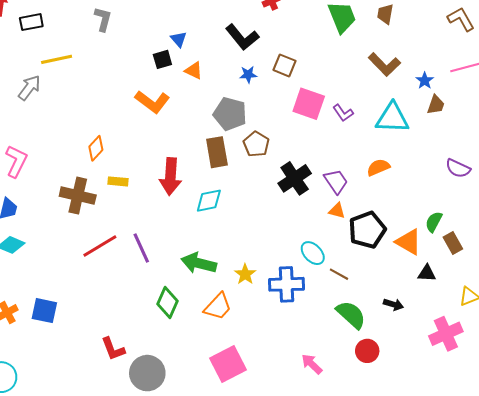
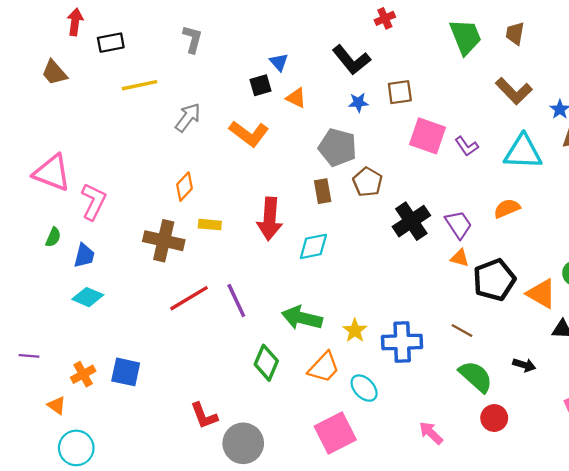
brown square: (284, 65) -> (400, 92), turned -30
gray arrow: (29, 88) -> (188, 117), moved
brown rectangle: (217, 152) -> (323, 191), size x0.7
cyan ellipse: (313, 253) -> (364, 388), moved

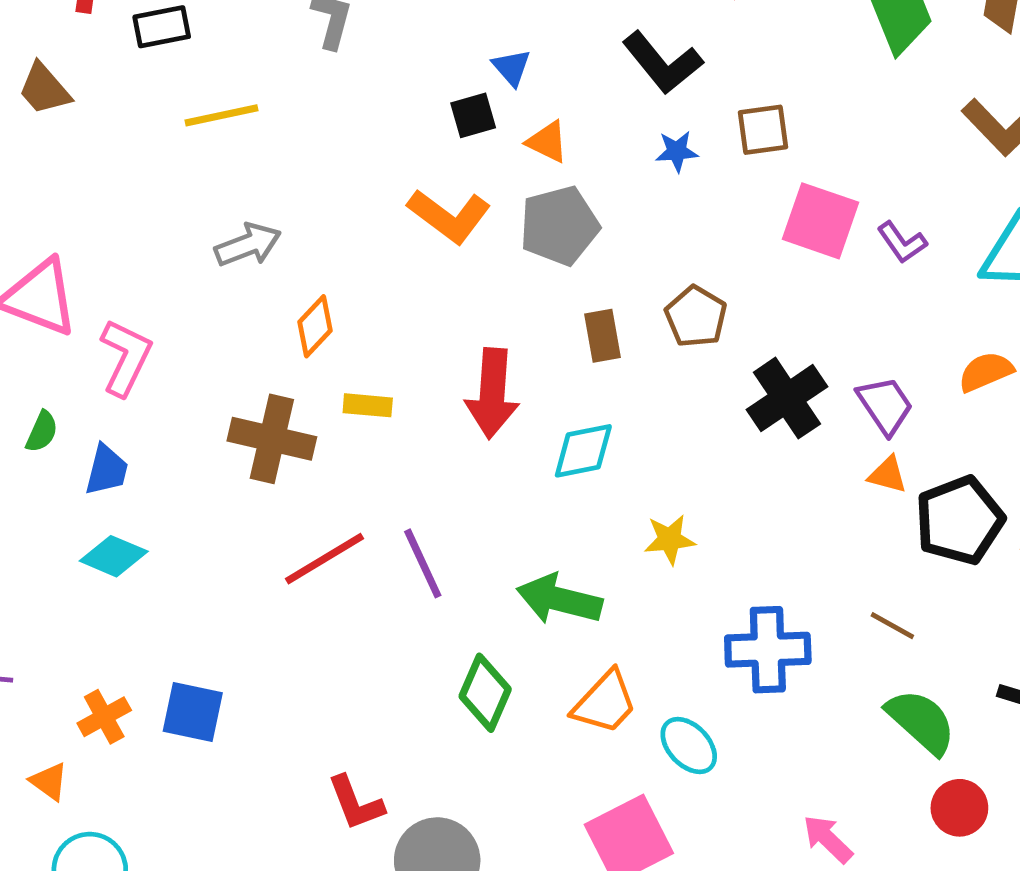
gray arrow: (188, 117) -> (248, 245), moved, turned 32
gray pentagon: (338, 147) -> (559, 226), moved, turned -30
yellow star: (355, 330) -> (670, 539), moved, turned 30

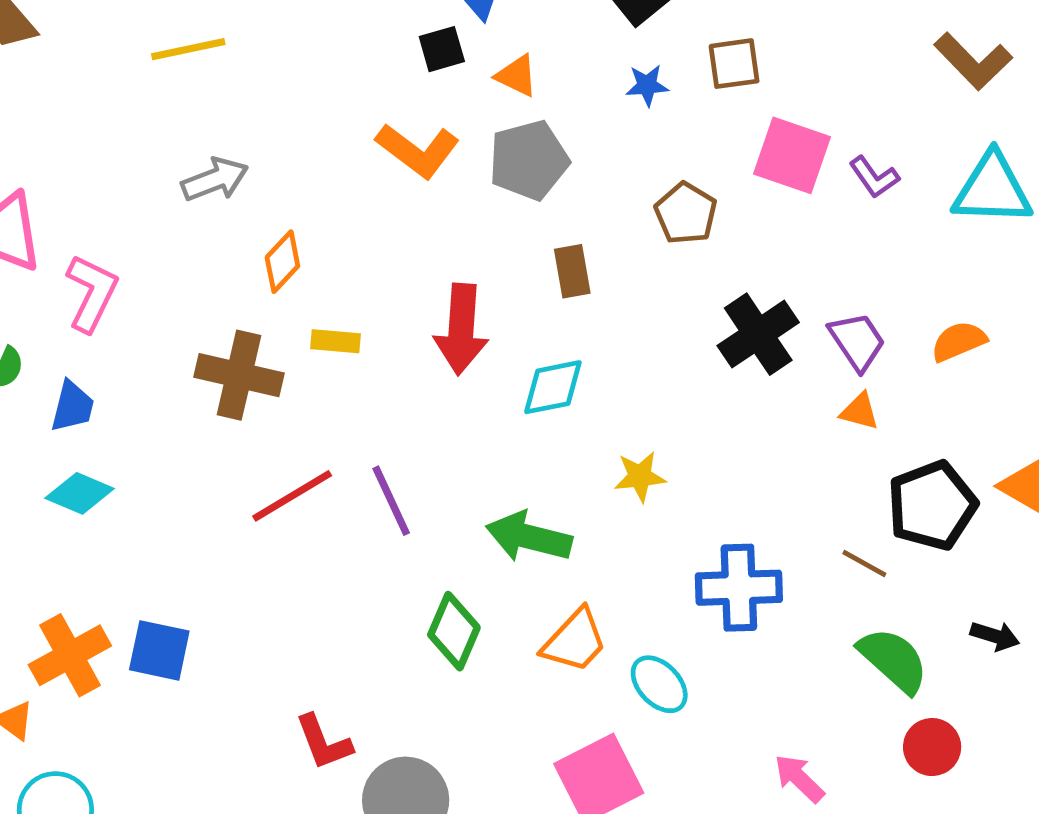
brown pentagon: (696, 317) -> (686, 213), moved
orange semicircle: (986, 372) -> (959, 341), moved
black pentagon: (959, 520) -> (932, 506), moved
orange cross: (104, 717) -> (70, 655), size x1.5

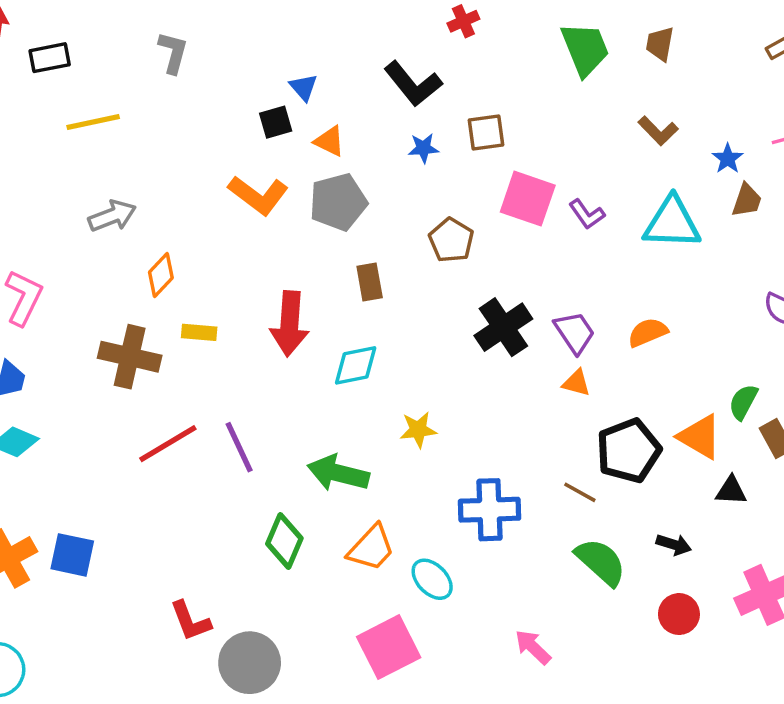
brown L-shape: (973, 61) -> (658, 131), size x0.7
red circle: (932, 747) -> (679, 614), moved

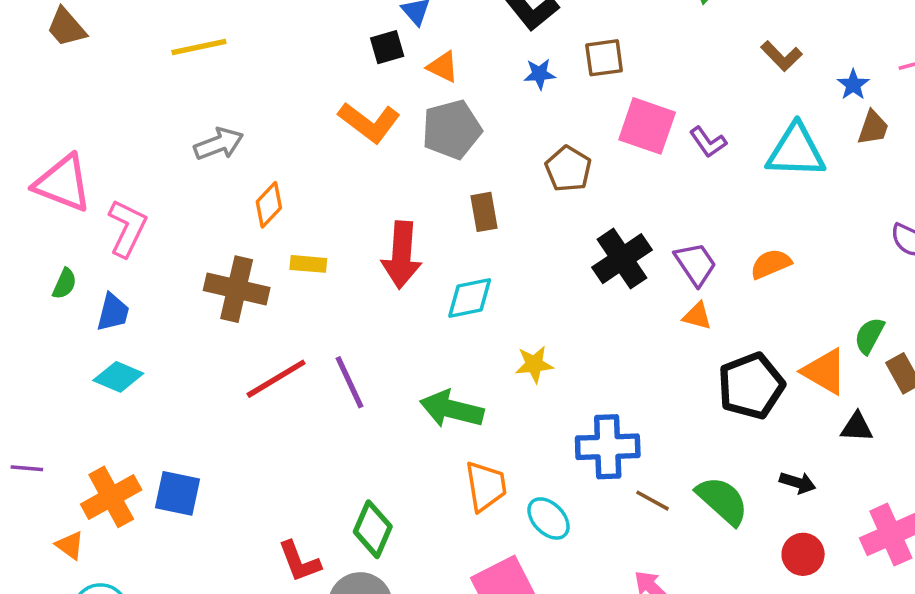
brown line: (580, 492) -> (652, 501), moved
green diamond: (284, 541) -> (373, 529), moved
orange trapezoid: (371, 548) -> (486, 486), turned -52

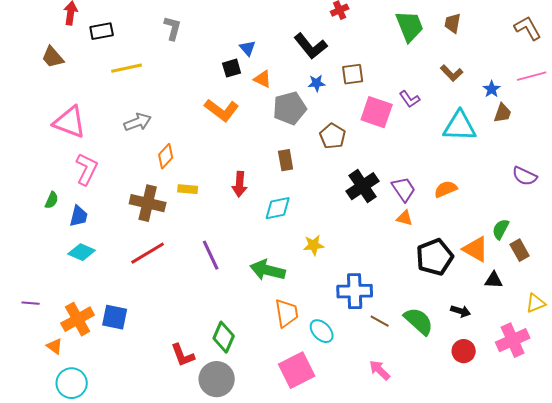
gray pentagon: (452, 130) -> (290, 108), moved
purple L-shape: (708, 142) -> (410, 99), moved
pink triangle: (63, 183) -> (70, 122), moved
red arrow: (402, 255) -> (240, 184), size x0.7
red line: (276, 379) -> (148, 253), moved

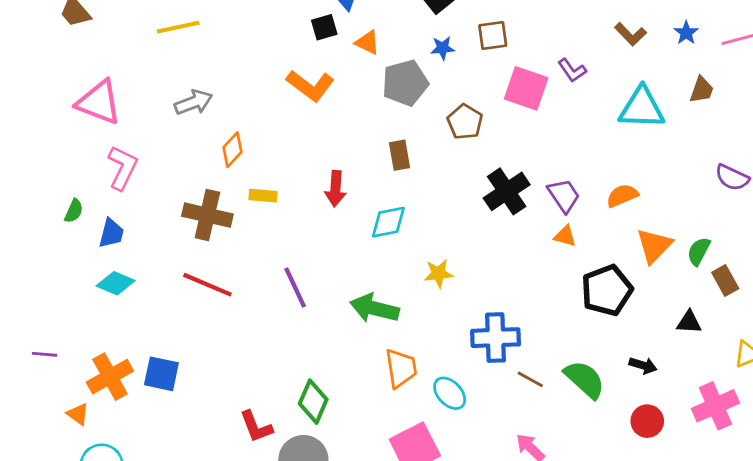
blue star: (492, 89) -> (686, 33), moved
orange triangle: (476, 249) -> (654, 246), moved, turned 44
red line: (148, 253) -> (207, 285), turned 54

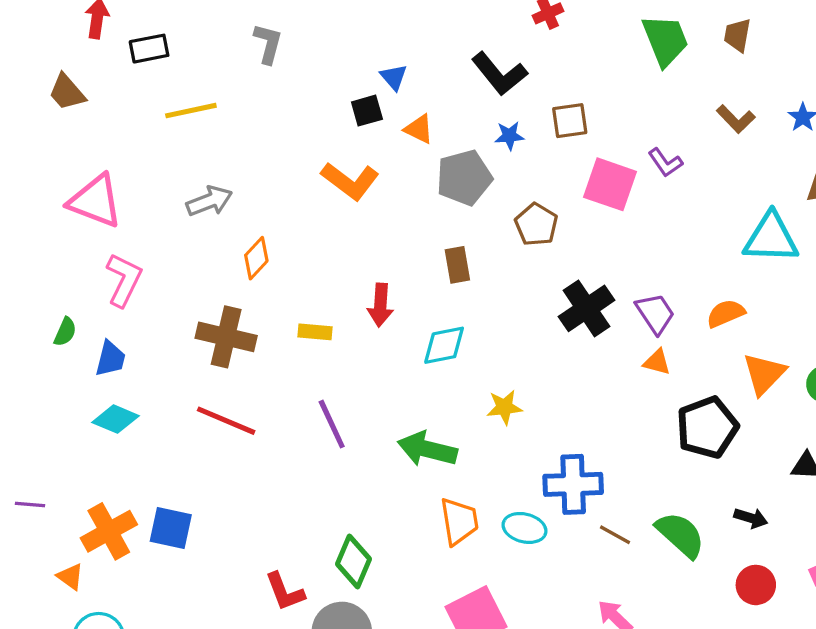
cyan triangle: (642, 108) -> (771, 238), moved
yellow rectangle: (263, 196) -> (315, 332), moved
cyan ellipse: (450, 393) -> (525, 528), moved, turned -32

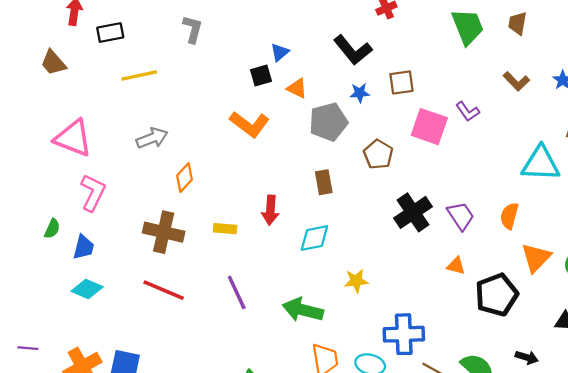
blue triangle: (394, 77) -> (280, 52), turned 30
orange semicircle: (726, 313) -> (509, 216), turned -52
orange triangle: (657, 362) -> (456, 266), moved

